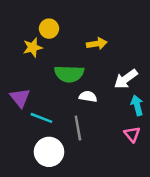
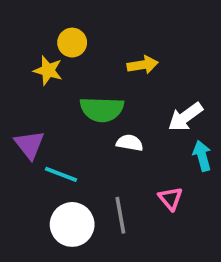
yellow star: (33, 47) -> (48, 70), turned 30
gray line: (78, 128) -> (120, 215), moved
pink triangle: (132, 134) -> (171, 199), moved

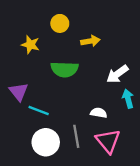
yellow circle: (72, 43) -> (60, 23), moved
white semicircle: (130, 143) -> (99, 113), moved
pink triangle: (171, 199) -> (108, 141), moved, size x1.6

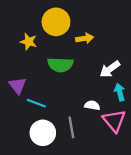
yellow circle: (60, 23) -> (56, 22), size x1.6
pink triangle: (108, 141) -> (114, 121), moved

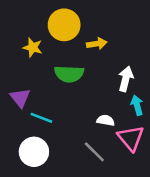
white arrow: (110, 69) -> (126, 79), turned 140
gray line: (71, 127) -> (94, 152), moved, turned -35
white circle: (43, 133) -> (34, 152), moved

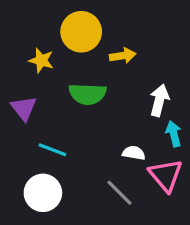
purple triangle: (20, 98) -> (24, 108), moved

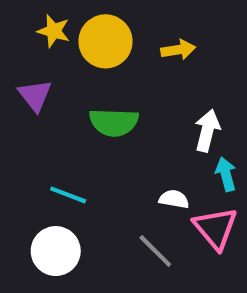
yellow arrow: (123, 56) -> (178, 50), moved
yellow star: (41, 60) -> (54, 31), moved
purple triangle: (24, 108) -> (35, 95), moved

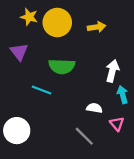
cyan line: (68, 195) -> (41, 90), moved
pink triangle: (216, 228) -> (117, 124), size x0.6
white circle: (56, 251) -> (17, 131), moved

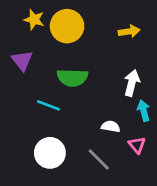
yellow arrow: (97, 27) -> (129, 31), moved
white circle: (17, 131) -> (50, 153), moved

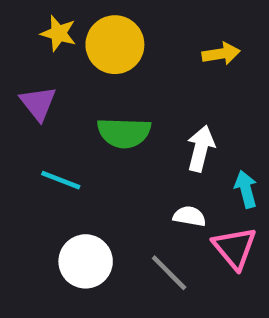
white arrow: (132, 83) -> (201, 149), moved
cyan line: (49, 105) -> (61, 180), moved
pink triangle: (137, 145) -> (235, 248), size x1.5

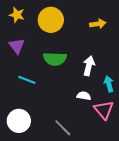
yellow star: (58, 33) -> (17, 15), moved
white circle: (86, 261) -> (19, 121), moved
gray line: (169, 273) -> (63, 128), moved

